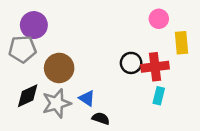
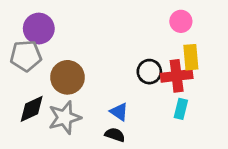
yellow rectangle: (182, 43) -> (191, 57), moved
blue triangle: (87, 98) -> (119, 112), moved

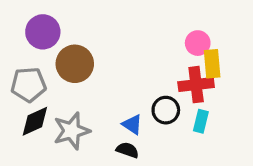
pink circle: (181, 21) -> (198, 43), moved
gray pentagon: (26, 56) -> (28, 85), moved
black circle: (149, 72) -> (166, 110), moved
brown circle: (67, 77) -> (75, 64), moved

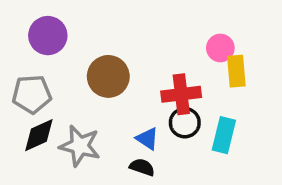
brown circle: (75, 64) -> (108, 76), moved
red cross: (196, 85) -> (181, 94), moved
cyan rectangle: (201, 121) -> (224, 135), size x1.4
gray star: (72, 131) -> (80, 146), turned 30

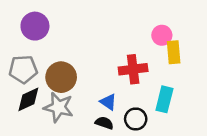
brown circle: (108, 76) -> (61, 77), moved
black circle: (185, 123) -> (136, 119), moved

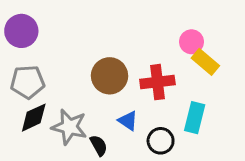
purple circle: (35, 26) -> (21, 31), moved
yellow rectangle: (174, 52) -> (205, 62), turned -45
brown circle: (61, 77) -> (110, 76), moved
black semicircle: (104, 123) -> (99, 145), moved, turned 42

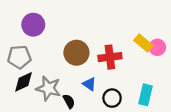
purple circle: (21, 31) -> (33, 25), moved
pink circle: (192, 42) -> (157, 47), moved
cyan rectangle: (195, 118) -> (146, 95), moved

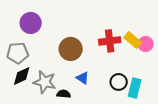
red cross: (110, 57) -> (110, 41), moved
black circle: (112, 98) -> (119, 82), moved
black semicircle: (69, 101) -> (64, 94), turned -56

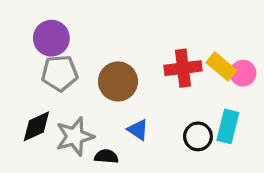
gray pentagon: (18, 53) -> (60, 73), moved
gray star: (45, 82) -> (75, 136), turned -30
cyan rectangle: (135, 88) -> (228, 126), moved

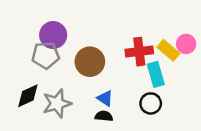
purple circle: (51, 38) -> (53, 35), moved
pink circle: (243, 73) -> (186, 44), moved
cyan rectangle: (228, 126) -> (156, 74), moved, turned -30
black semicircle: (106, 156) -> (104, 116), moved

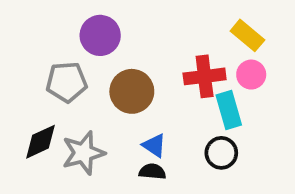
purple circle: (53, 35) -> (100, 35), moved
pink circle: (186, 44) -> (251, 75), moved
yellow rectangle: (168, 50) -> (247, 35), moved

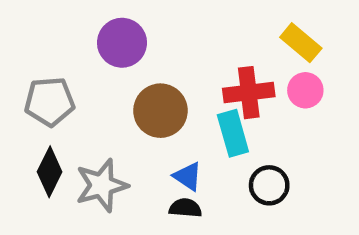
gray pentagon: (67, 82) -> (50, 102), moved
cyan rectangle: (229, 110) -> (233, 133), moved
black diamond: (40, 142) -> (50, 172), turned -39

